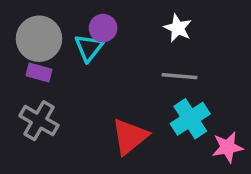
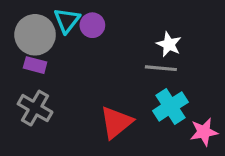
white star: (178, 28) -> (169, 44), moved
cyan triangle: (89, 48) -> (67, 20), moved

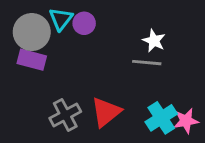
purple rectangle: (35, 65) -> (32, 60), size x1.4
cyan cross: (170, 106) -> (161, 118), moved
gray cross: (35, 108) -> (65, 115), moved, turned 32

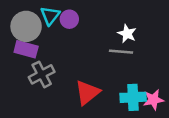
gray cross: (65, 115) -> (42, 74), moved
cyan cross: (161, 118) -> (133, 97), turned 30

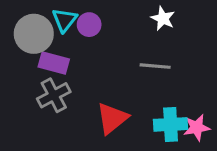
white star: (127, 34) -> (163, 18), moved
purple rectangle: (26, 49) -> (54, 63), moved

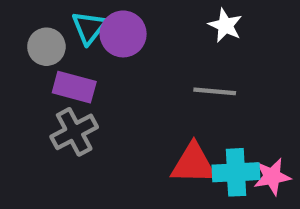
purple circle: (89, 25) -> (123, 34), size x1.4
gray circle: (34, 34) -> (46, 47), size x0.7
red triangle: (112, 118) -> (193, 164), moved, turned 40

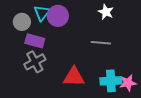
red triangle: (193, 164) -> (74, 77), moved

